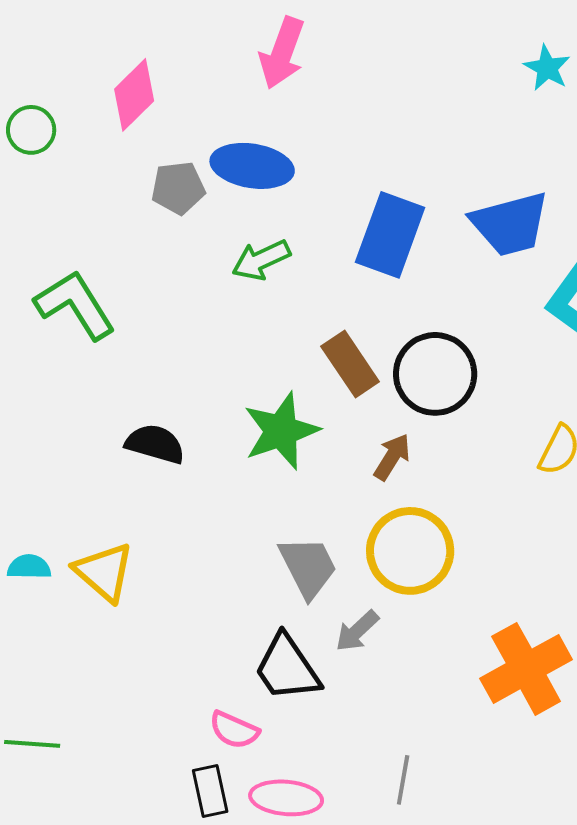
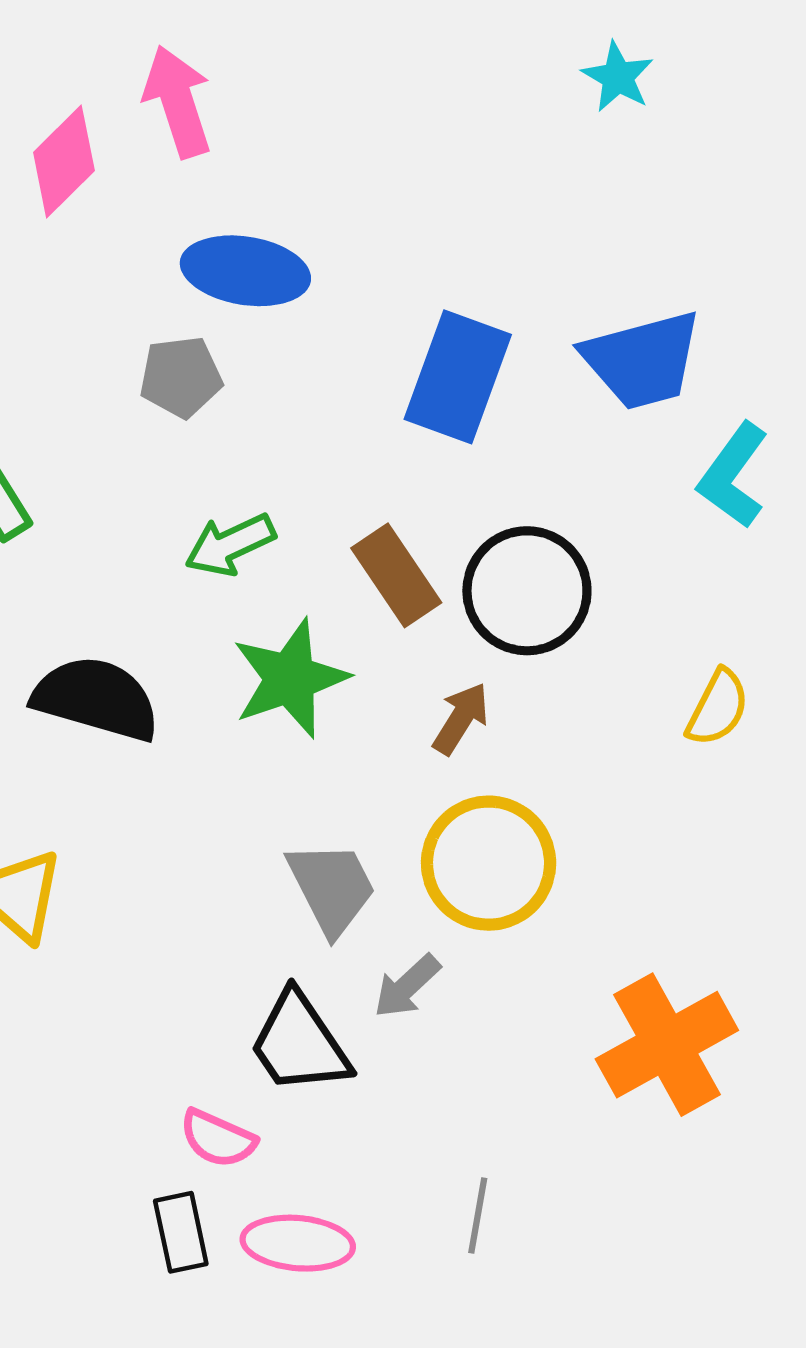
pink arrow: (282, 53) -> (178, 102), moved, turned 142
cyan star: (547, 68) -> (618, 77), moved
gray pentagon: (178, 188) -> (181, 377), moved
green arrow: (261, 260) -> (230, 545), moved
black semicircle: (155, 444) -> (96, 698), size x1.4

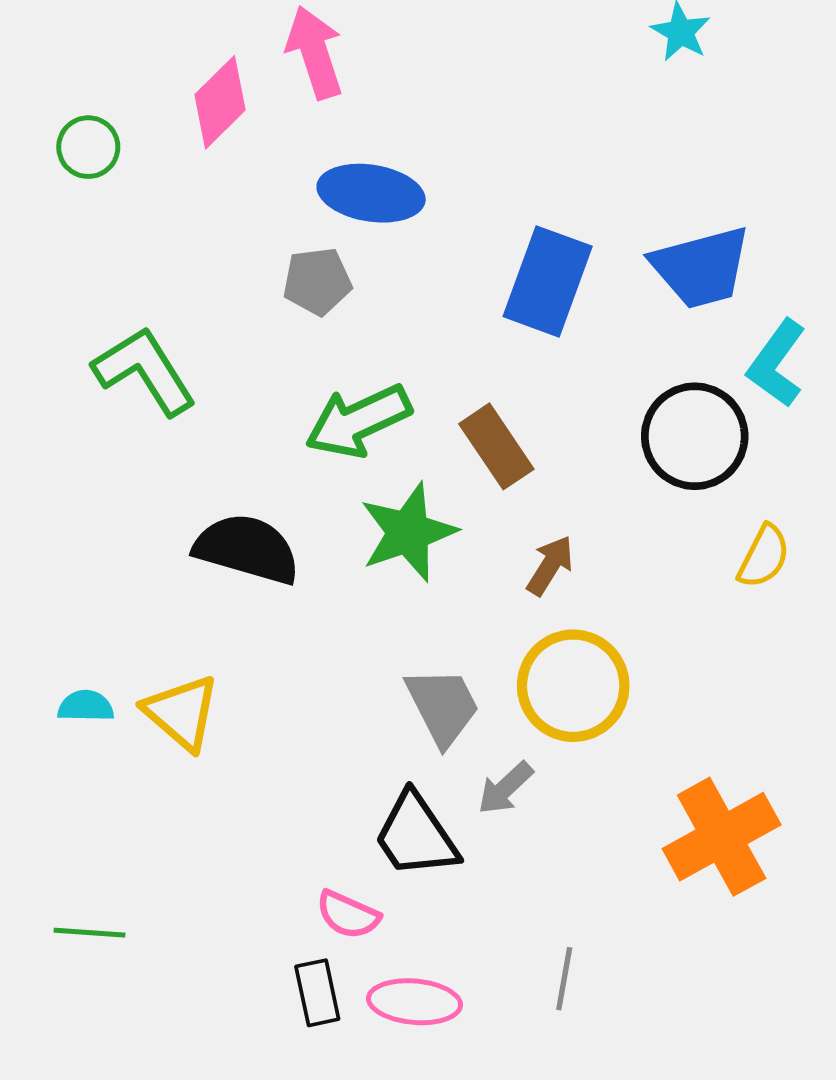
green arrow: (230, 545) -> (358, 421), size x1.4
black circle: (527, 591) -> (695, 436), moved

